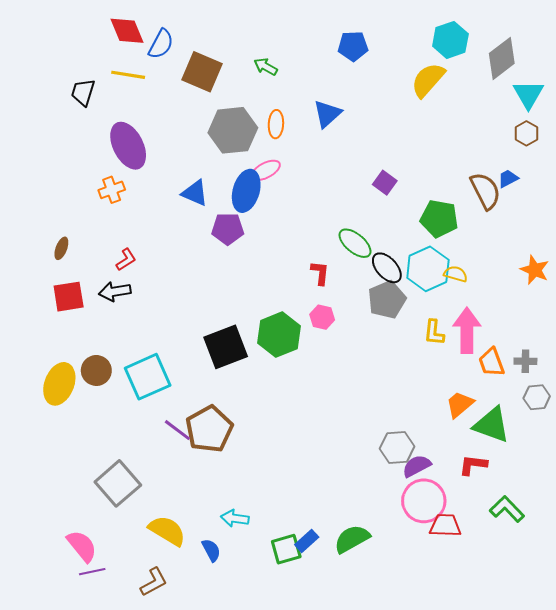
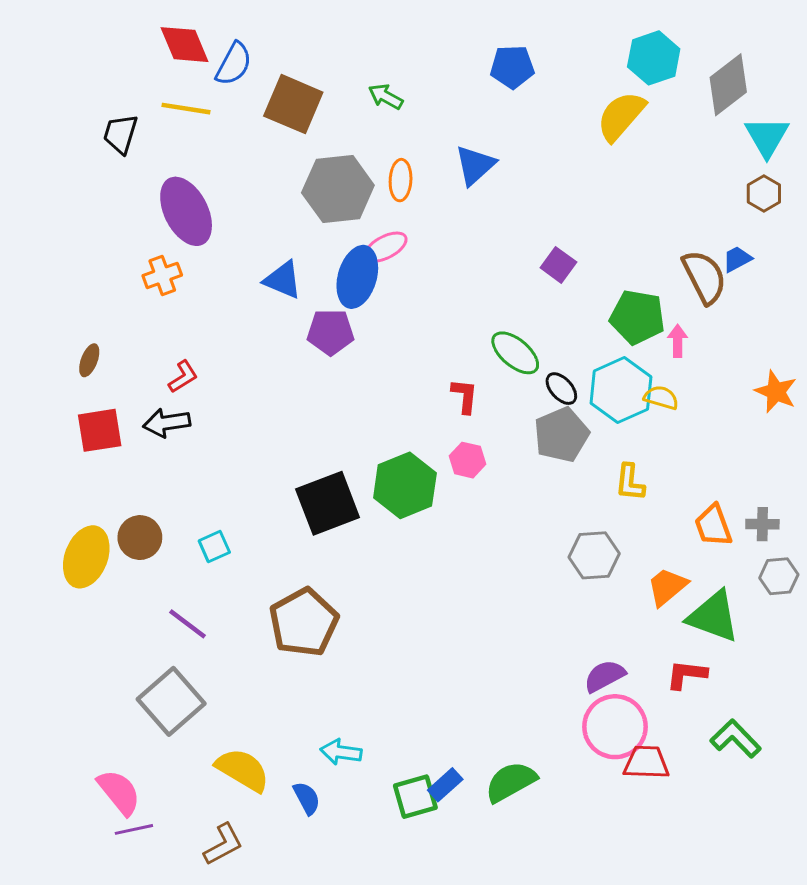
black ellipse: (387, 268) -> (561, 389), size x0.7
pink arrow: (467, 330) -> (678, 341), moved, size x0.5
cyan square: (148, 377) -> (214, 546), size x0.5
purple line: (177, 430) -> (188, 624), moved
gray hexagon: (397, 447) -> (594, 555), moved

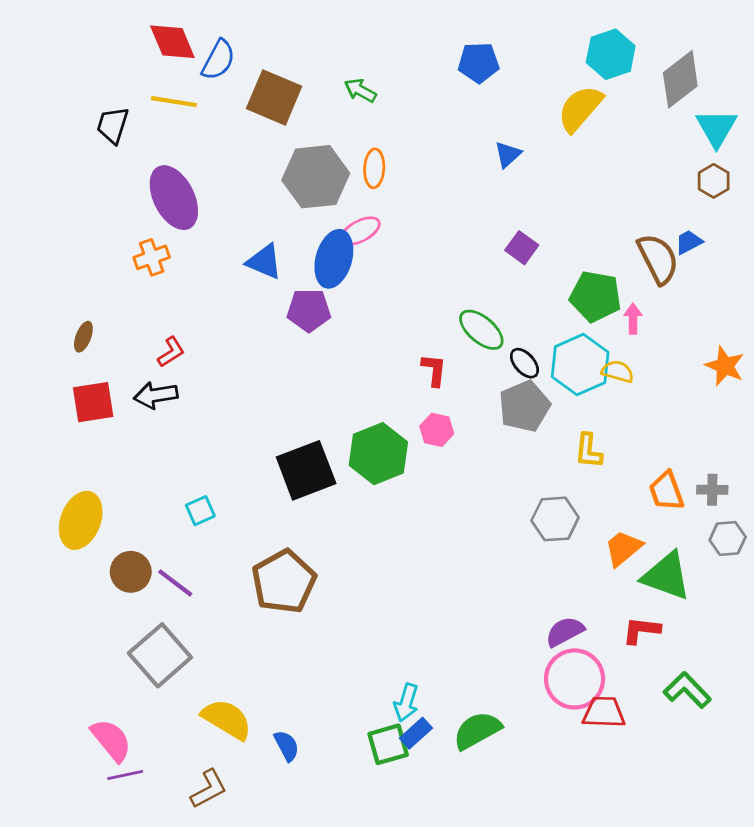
blue triangle: (475, 165) -> (508, 154), moved, size x0.7
brown circle: (140, 538) -> (131, 572), moved
cyan arrow: (341, 752) -> (406, 703), moved, turned -81

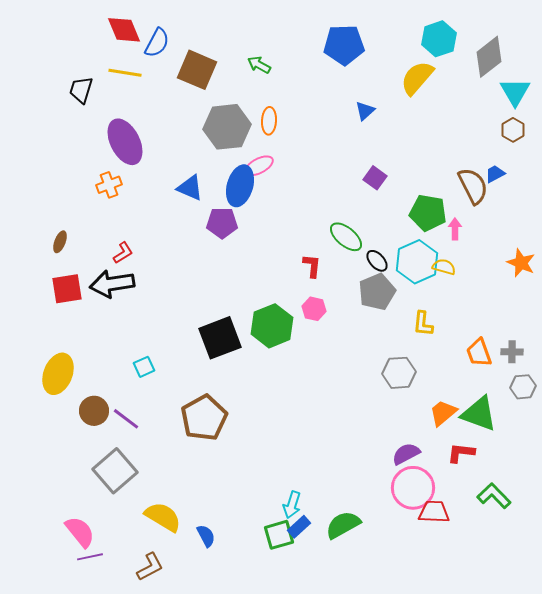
blue pentagon: (479, 63) -> (344, 45), size x1.4
black arrow: (156, 395) -> (112, 284), size x1.4
orange trapezoid: (623, 548) -> (443, 413), moved

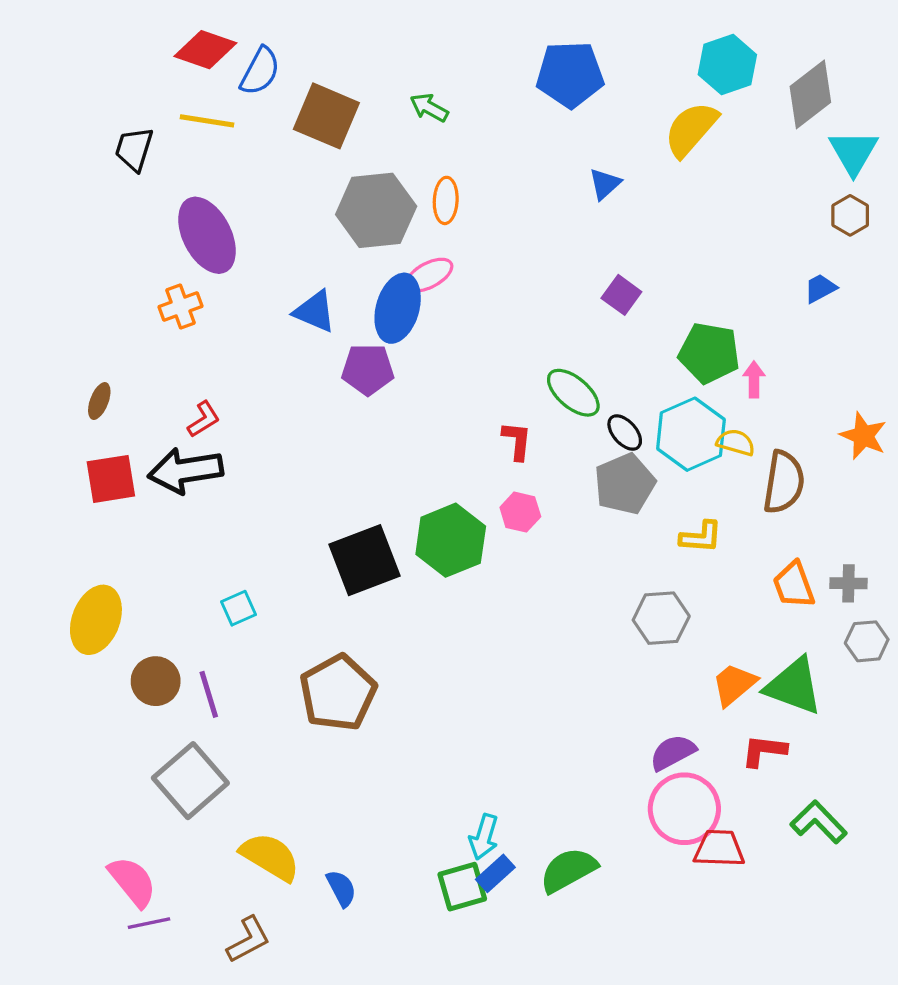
red diamond: (124, 30) -> (205, 50), turned -48
brown semicircle: (473, 186) -> (784, 482), moved, turned 36
yellow L-shape: (423, 324) -> (701, 537), turned -92
purple line: (126, 419) -> (209, 694), turned 36

